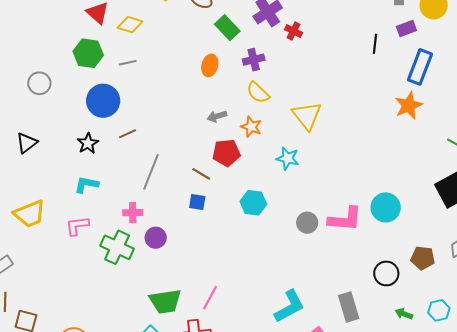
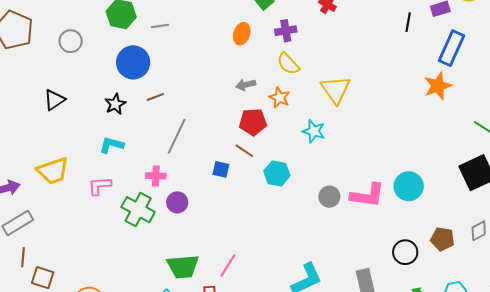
brown line: (201, 174) -> (244, 151), moved

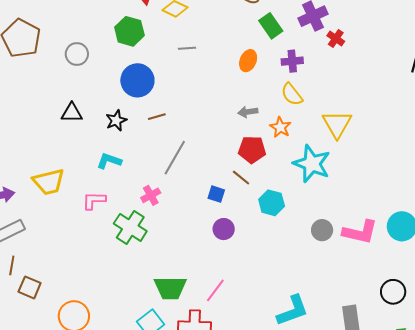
gray line: (160, 26) -> (187, 48), moved
black triangle: (54, 100) -> (72, 113), moved, turned 30
cyan star: (314, 131) -> (312, 164), size x1.6
pink cross: (156, 176) -> (151, 195), turned -36
purple circle: (177, 202) -> (224, 229), moved

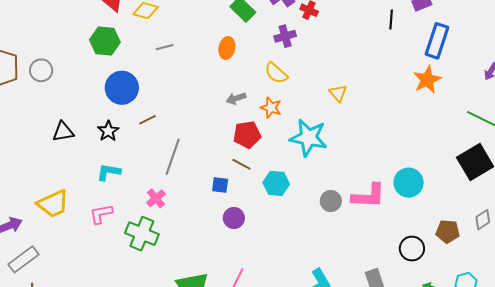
gray circle: (77, 54) -> (41, 70), moved
purple cross: (292, 61) -> (285, 36), moved
yellow triangle: (337, 124) -> (338, 93), moved, size x0.6

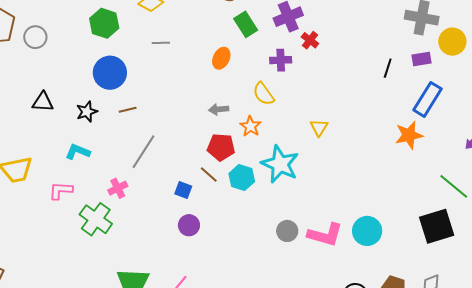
cyan hexagon: (276, 183) -> (242, 178), moved

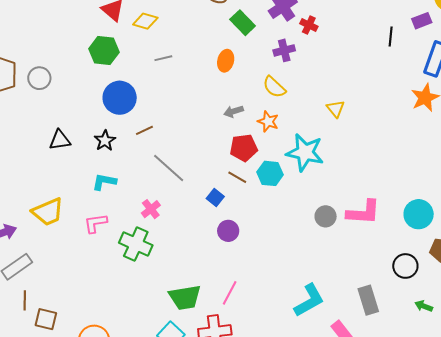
gray line: (143, 152) -> (169, 168), turned -69
blue square: (183, 190) -> (215, 198), turned 30
cyan circle: (367, 231) -> (419, 214), moved

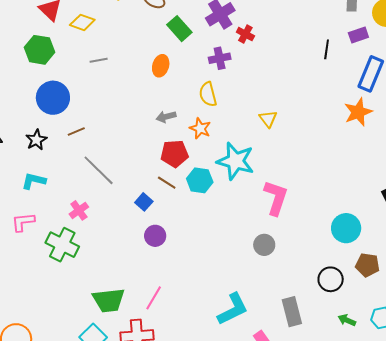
yellow semicircle: (274, 87) -> (208, 94), turned 30
pink L-shape: (363, 212) -> (276, 198), moved, turned -78
gray circle: (326, 216) -> (264, 245), moved

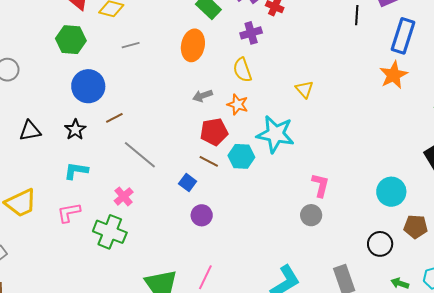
orange ellipse: (161, 66) -> (193, 45), size x1.4
pink L-shape: (276, 198) -> (320, 185), moved, size x0.7

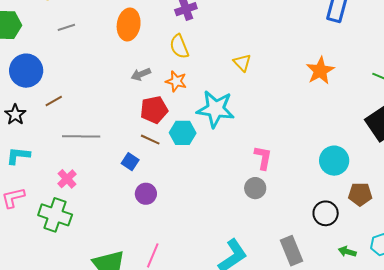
orange star: (394, 75) -> (320, 71), moved
gray line: (140, 155) -> (81, 136), turned -36

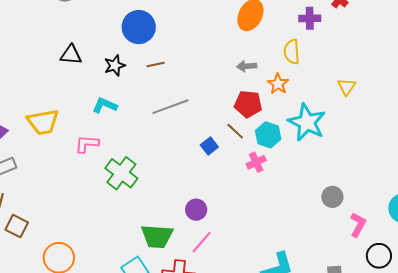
gray line: (81, 136) -> (170, 107), turned -39
pink L-shape: (263, 158) -> (358, 225), moved
pink cross: (67, 179) -> (256, 162), moved
gray circle: (255, 188) -> (332, 197), moved
purple circle: (146, 194) -> (196, 210), moved

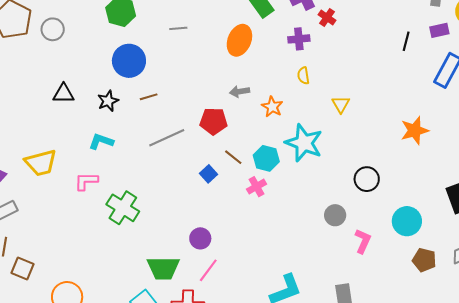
yellow semicircle: (292, 52) -> (303, 76), moved, size x0.7
red pentagon: (248, 104) -> (214, 121), moved
black circle: (379, 256) -> (367, 179), moved

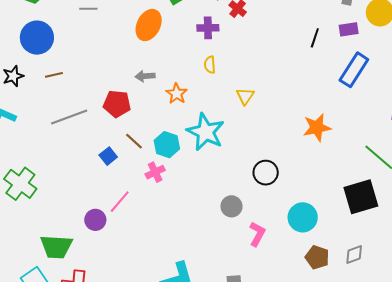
pink line: (208, 270) -> (120, 202), moved

